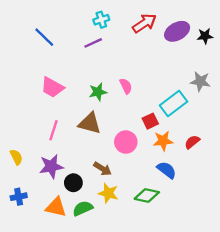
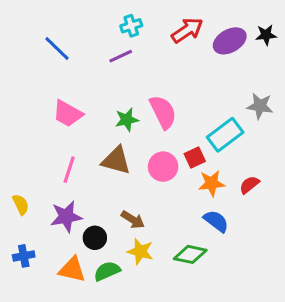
black star: (205, 36) -> (266, 35), moved
pink semicircle: (126, 86) -> (163, 112), size x1.6
pink circle: (126, 142) -> (163, 167), moved

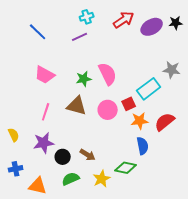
red semicircle: (249, 185) -> (165, 122), size x1.5
brown arrow: (133, 220) -> (88, 155), moved
blue semicircle: (216, 221) -> (143, 146), turned 42
yellow star: (140, 251) -> (102, 179), moved, turned 30
orange triangle: (72, 270) -> (38, 186), moved

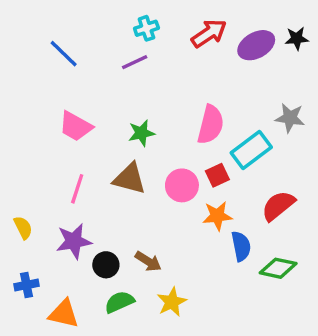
pink semicircle: (108, 74) -> (211, 125), moved, turned 40
orange star: (140, 121) -> (217, 216), moved
green diamond: (126, 168) -> (278, 268), moved

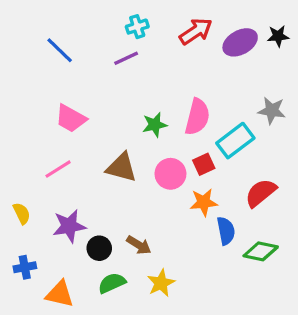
green star: (141, 133) -> (155, 125), moved
pink line: (77, 189) -> (58, 169), moved, turned 40

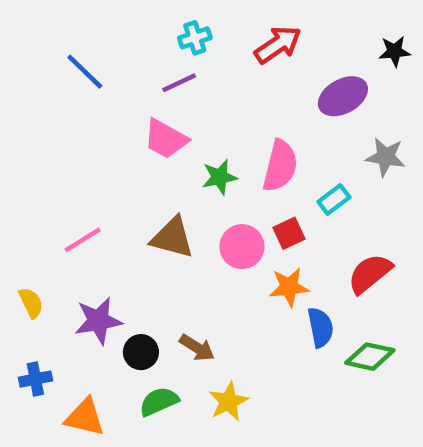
purple ellipse: (240, 42) -> (343, 96), moved
pink trapezoid: (71, 118) -> (166, 139), moved
cyan rectangle: (235, 141) -> (334, 199), size x0.6

